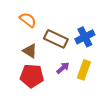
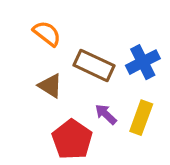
purple arrow: (63, 68) -> (106, 114), turned -96
red pentagon: (32, 76) -> (72, 139), moved, turned 30

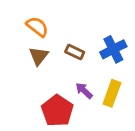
brown rectangle: (94, 65) -> (75, 52), size x0.6
brown triangle: (50, 86) -> (39, 56), moved, turned 36

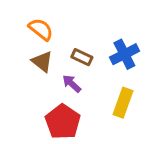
brown triangle: (39, 56) -> (42, 62), turned -30
purple arrow: (84, 91) -> (72, 84), moved

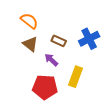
yellow rectangle: (123, 103) -> (75, 77), moved
red pentagon: (63, 122) -> (45, 87), turned -30

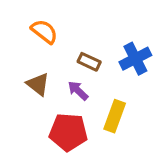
brown triangle: (30, 44) -> (38, 84), moved

